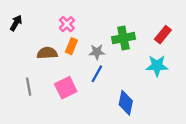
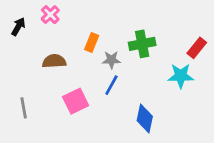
pink cross: (67, 24) -> (50, 15), moved
red rectangle: (163, 35) -> (197, 48), moved
orange rectangle: (71, 46) -> (92, 43), moved
gray line: (29, 87) -> (24, 108), moved

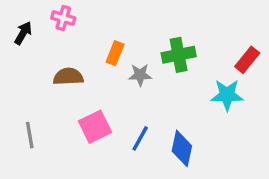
pink cross: (50, 15) -> (63, 18), turned -30
blue line: (111, 85) -> (140, 138), moved

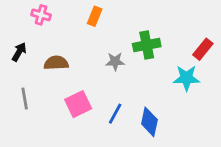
pink cross: (63, 18) -> (41, 15), moved
black arrow: (23, 33) -> (19, 52), moved
orange rectangle: (115, 53) -> (95, 16), moved
gray line: (30, 135) -> (25, 99), moved

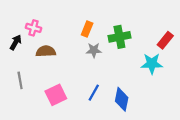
pink cross: (41, 15) -> (33, 28), moved
orange rectangle: (95, 16) -> (87, 29), moved
pink square: (78, 104) -> (56, 95), moved

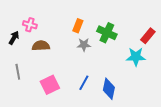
green cross: (119, 37) -> (107, 33), turned 36

